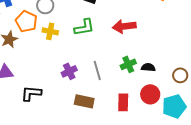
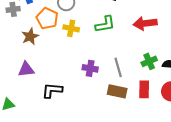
purple cross: (69, 71) -> (90, 68), turned 35
brown rectangle: (84, 101) -> (117, 91), moved
red rectangle: (123, 102) -> (144, 89), moved

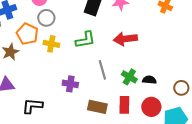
green cross: (149, 61) -> (129, 77), turned -35
gray line: (118, 67) -> (102, 70), moved

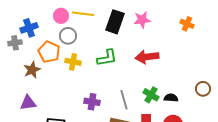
gray line: (102, 70) -> (124, 100), moved
brown circle: (181, 88) -> (203, 89), moved

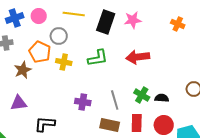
pink circle: (61, 16) -> (39, 16), moved
blue cross: (29, 28) -> (15, 18), moved

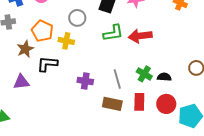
gray circle: (59, 36) -> (77, 18), moved
green L-shape: (98, 58) -> (113, 33), moved
black L-shape: (45, 124) -> (47, 64), moved

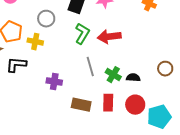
green L-shape: (113, 33) -> (82, 34), turned -50
gray line: (117, 79) -> (90, 67), moved

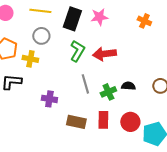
green cross: (113, 75) -> (108, 92), turned 35
black semicircle: (133, 78) -> (128, 86), moved

